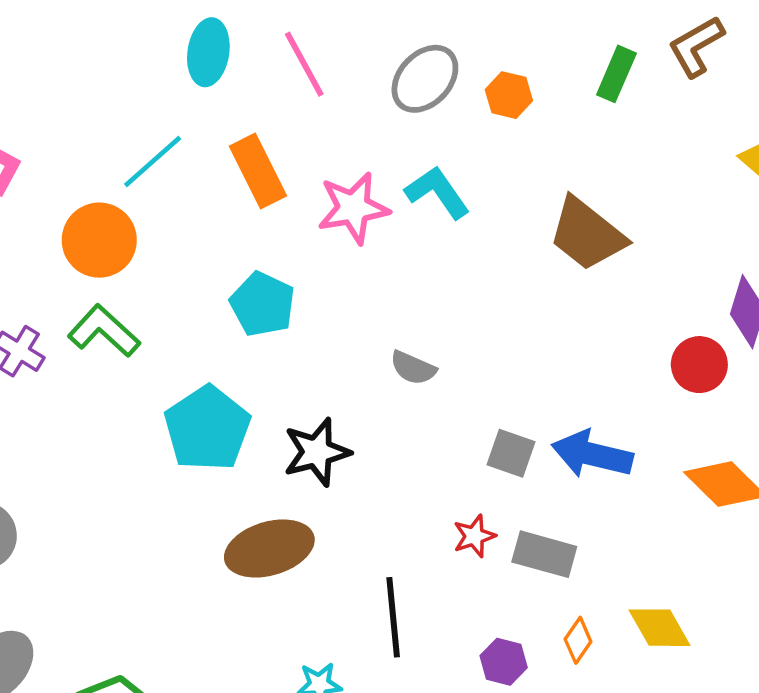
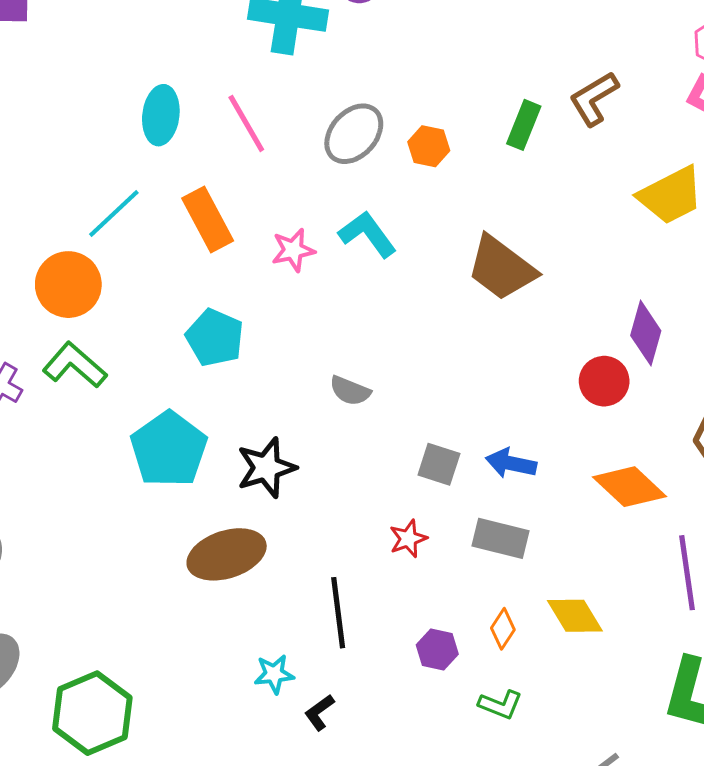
pink star: (353, 208) -> (293, 250), size x0.7
blue arrow: (592, 454) -> (511, 463), size x0.7
gray rectangle: (544, 554) -> (500, 538), moved

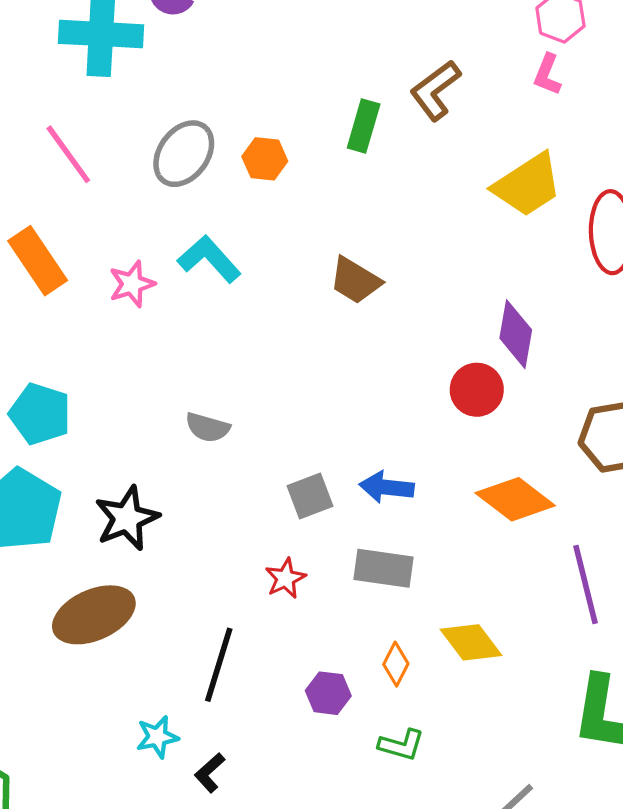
brown trapezoid: (501, 268) -> (355, 280), size x0.7
cyan pentagon: (215, 338) -> (40, 414), moved
gray square: (439, 464) -> (310, 496), turned -33
black line: (338, 613) -> (219, 665), turned 30

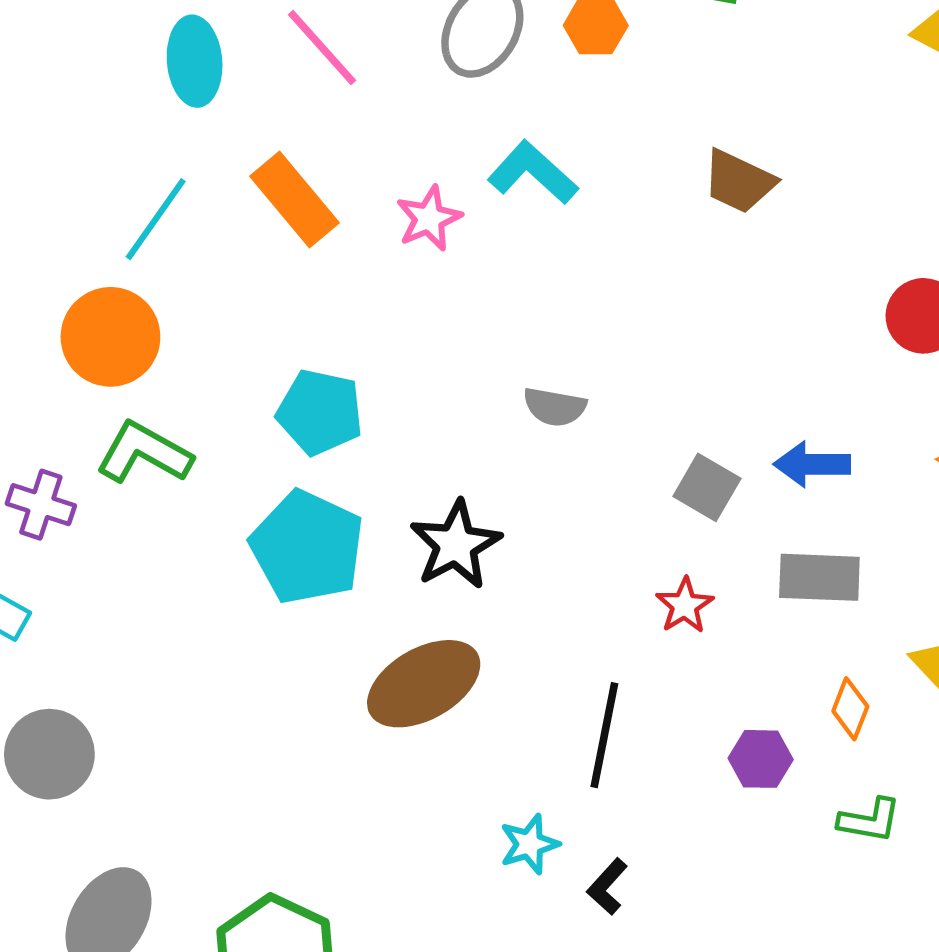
gray square: (310, 496) -> (707, 487), turned -33

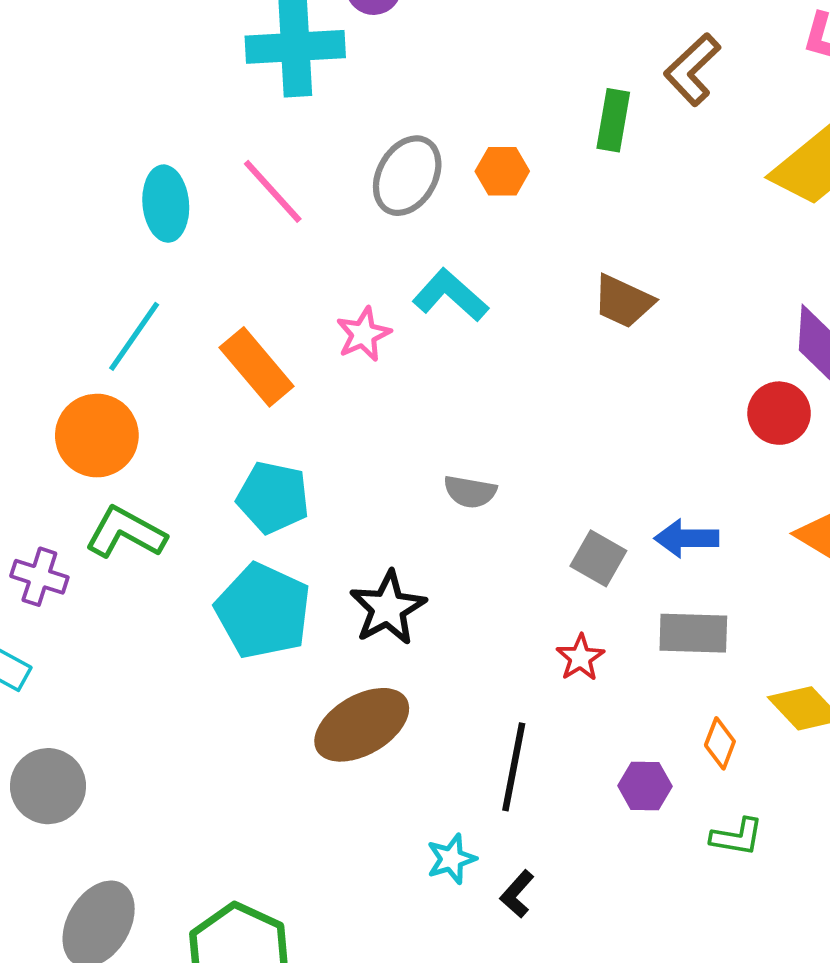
orange rectangle: (295, 200) -> (257, 367), moved

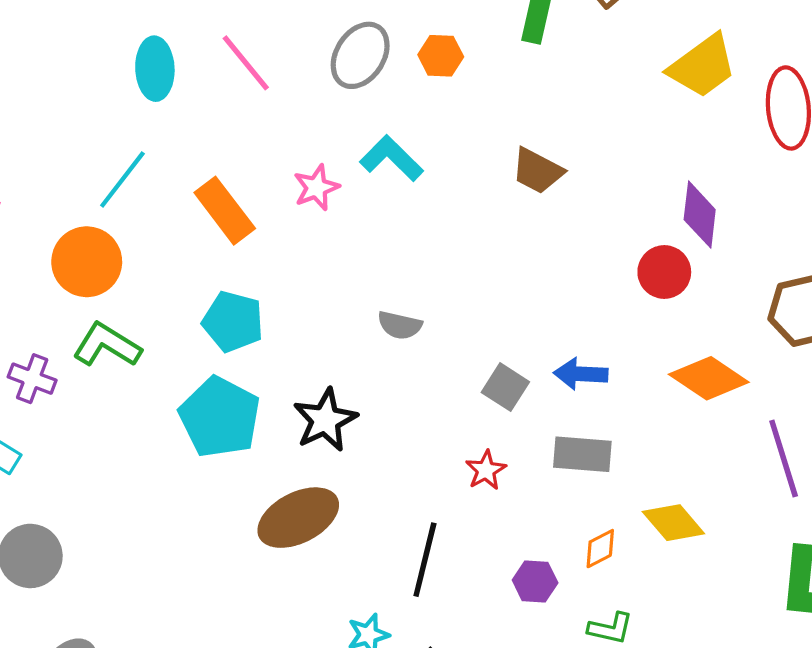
orange diamond: (720, 743) -> (600, 549), turned 39

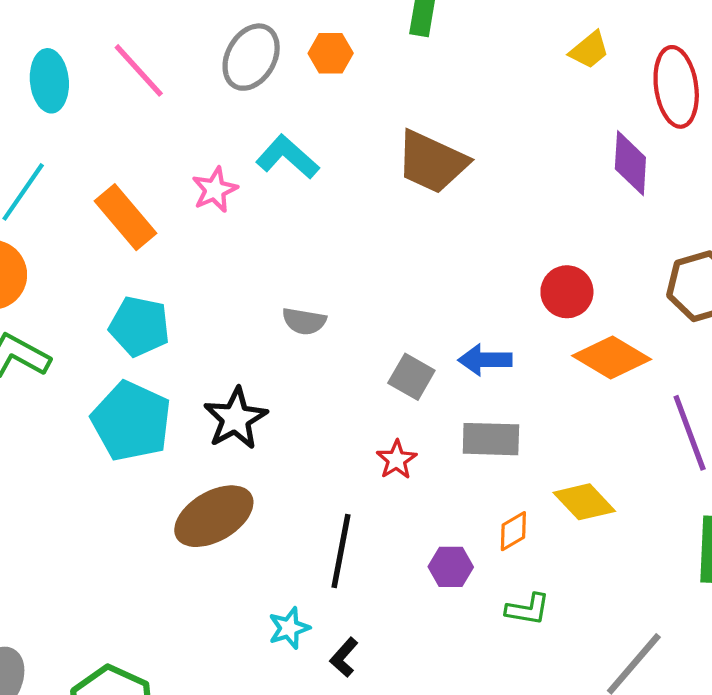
yellow trapezoid: (703, 66) -> (589, 50), size x0.6
brown trapezoid: (537, 171) -> (432, 162), size x1.4
purple diamond: (700, 215) -> (630, 163), moved
red circle: (664, 272) -> (567, 292), moved

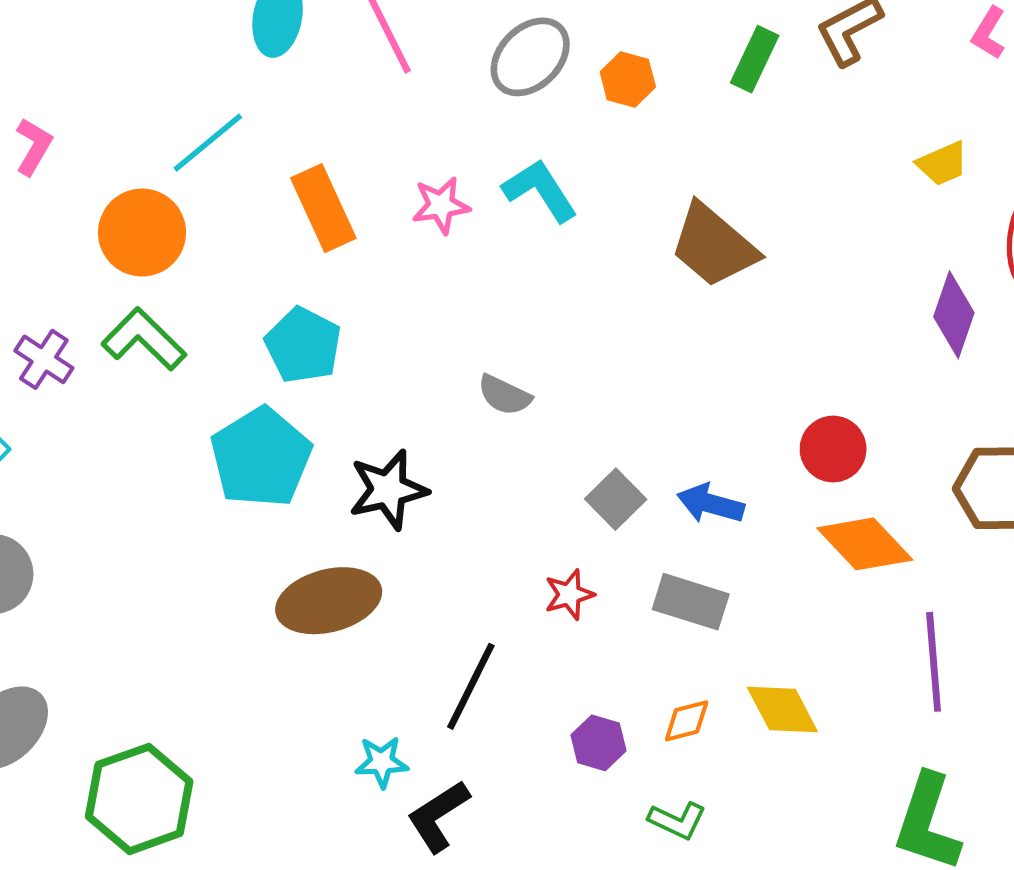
black L-shape: (344, 657) -> (438, 816), size x1.5

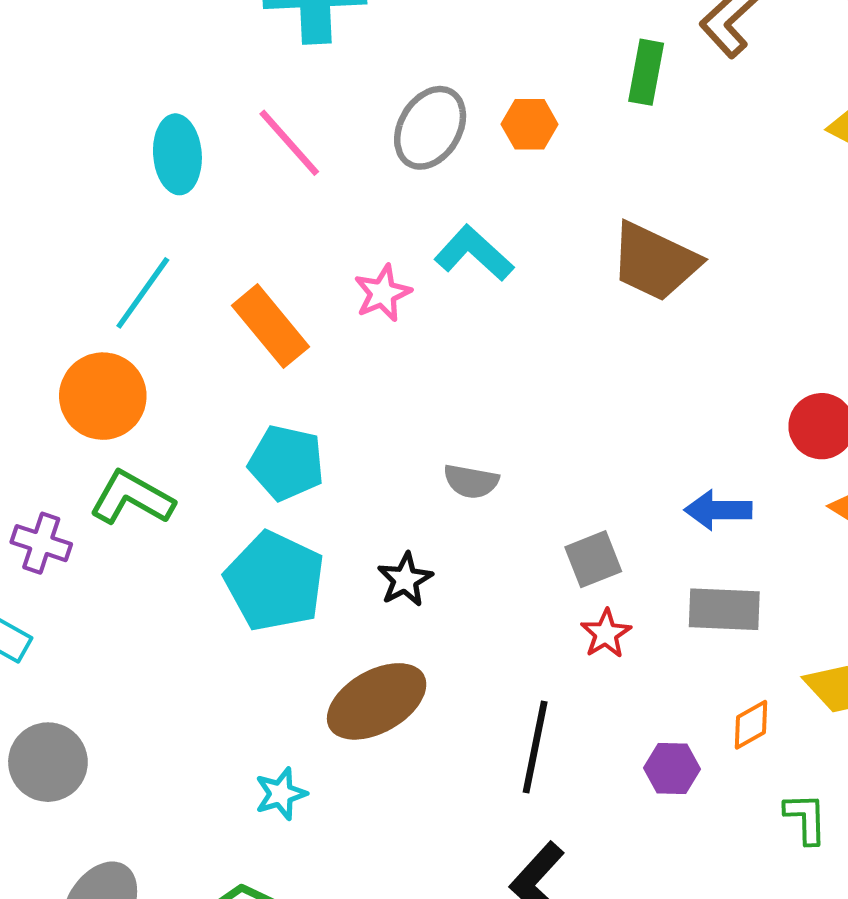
gray semicircle: (504, 395) -> (471, 481), moved
black star: (388, 490) -> (405, 580), size x0.7
gray square: (616, 499) -> (593, 559), moved, turned 38
cyan star: (382, 762) -> (281, 794), moved
green L-shape: (677, 820) -> (806, 818), moved, turned -102

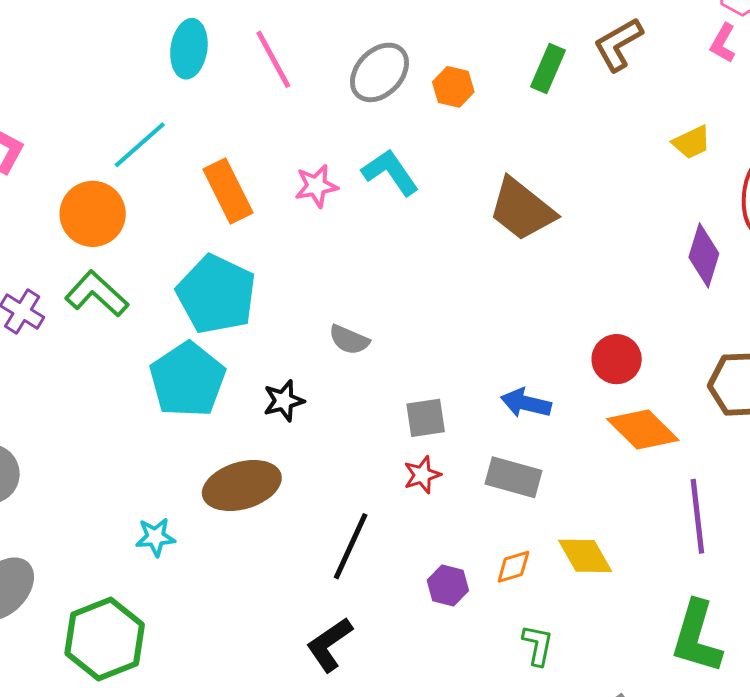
cyan pentagon: (286, 463) -> (216, 294), size x1.4

